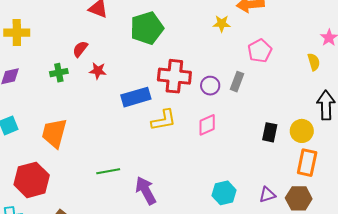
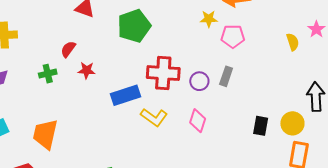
pink pentagon: (260, 51) -> (233, 36), moved, turned 30
yellow semicircle: (314, 62) -> (293, 42), moved
yellow L-shape: (164, 120) -> (154, 117), turned 48
pink diamond: (207, 125) -> (198, 121), turned -45

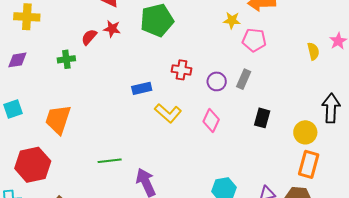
red star: (87, 70) -> (112, 29), moved
red cross: (163, 73) -> (182, 70), size x0.6
blue rectangle: (125, 95) -> (142, 88), size x0.7
black rectangle: (261, 126) -> (262, 118), moved

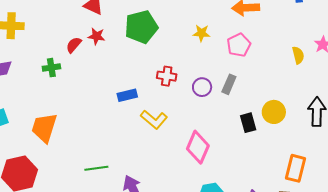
yellow star: (232, 20) -> (201, 33), moved
pink pentagon: (254, 40) -> (239, 45), turned -30
black rectangle: (262, 118) -> (248, 123), turned -30
pink diamond: (211, 121) -> (198, 147), moved, size x1.4
yellow circle: (305, 132) -> (274, 112), moved

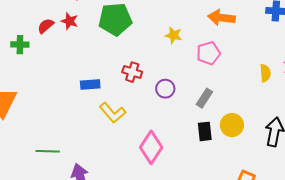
gray rectangle: (229, 84) -> (204, 98), moved

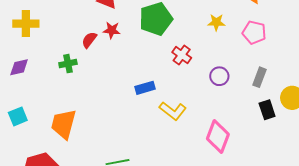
pink pentagon: (208, 53) -> (254, 32), turned -30
red cross: (132, 72) -> (182, 55), moved, turned 30

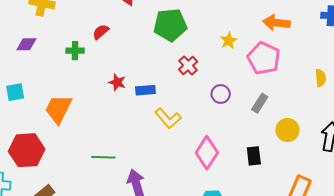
yellow star: (216, 22) -> (229, 41), turned 30
red star: (112, 30) -> (117, 82), moved
pink pentagon: (254, 32) -> (264, 58), size x1.4
black rectangle: (267, 110) -> (254, 156), moved

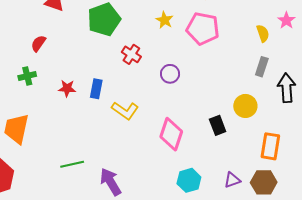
green cross: (75, 51) -> (27, 76), moved
blue rectangle: (145, 90) -> (96, 89), turned -60
gray rectangle: (260, 103) -> (262, 67), moved
yellow circle: (287, 130) -> (245, 106), moved

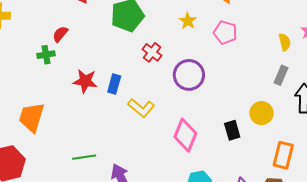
pink pentagon: (203, 29) -> (225, 32), size x0.7
purple circle: (170, 74) -> (189, 75), size x1.6
green cross: (27, 76) -> (46, 55), moved
red star: (67, 88) -> (85, 81), size x1.4

